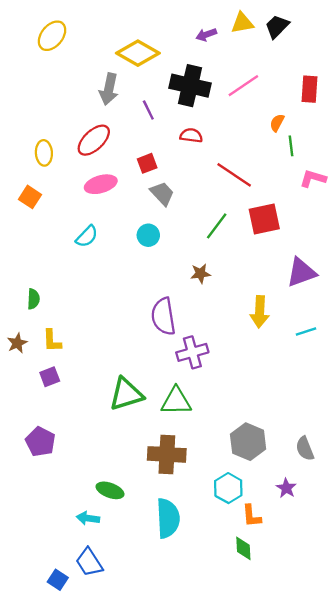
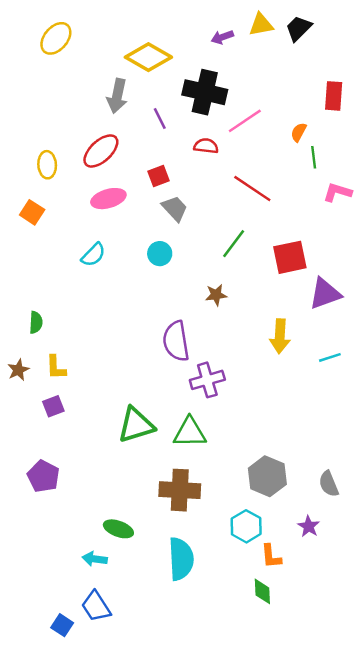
pink line: (243, 86) -> (245, 121), moved
red square: (264, 219) -> (290, 257), moved

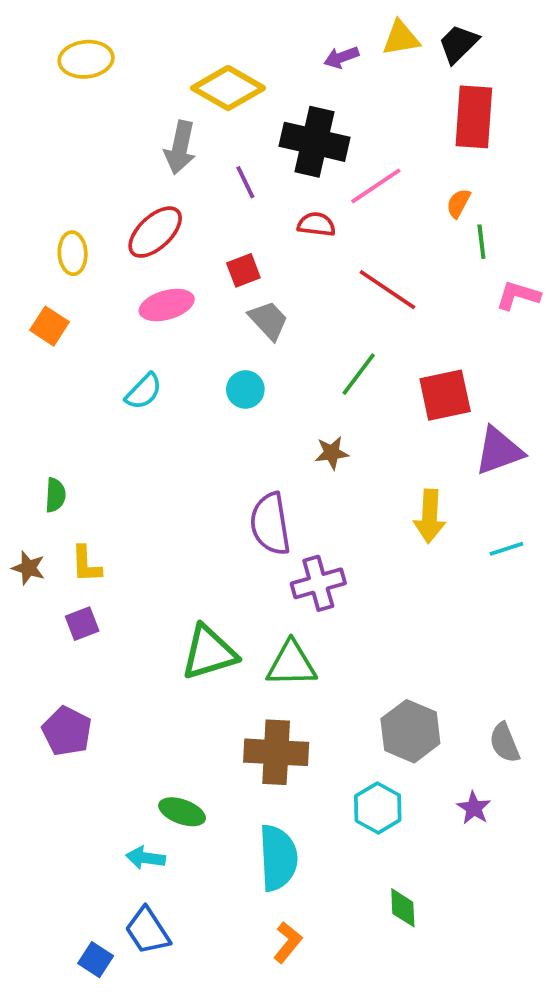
yellow ellipse: (56, 38) -> (86, 59), turned 44
red rectangle: (334, 96) -> (474, 117), moved, size x1.4
brown star: (18, 370) -> (28, 568), turned -30
orange L-shape: (271, 556) -> (288, 942), moved, turned -136

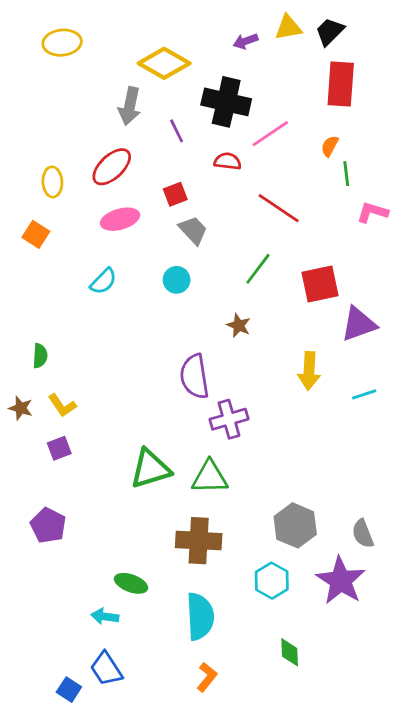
brown star: (332, 453) -> (239, 325), turned 30
yellow L-shape: (86, 564) -> (62, 405), turned -32
purple star: (474, 808) -> (341, 581), size x2.0

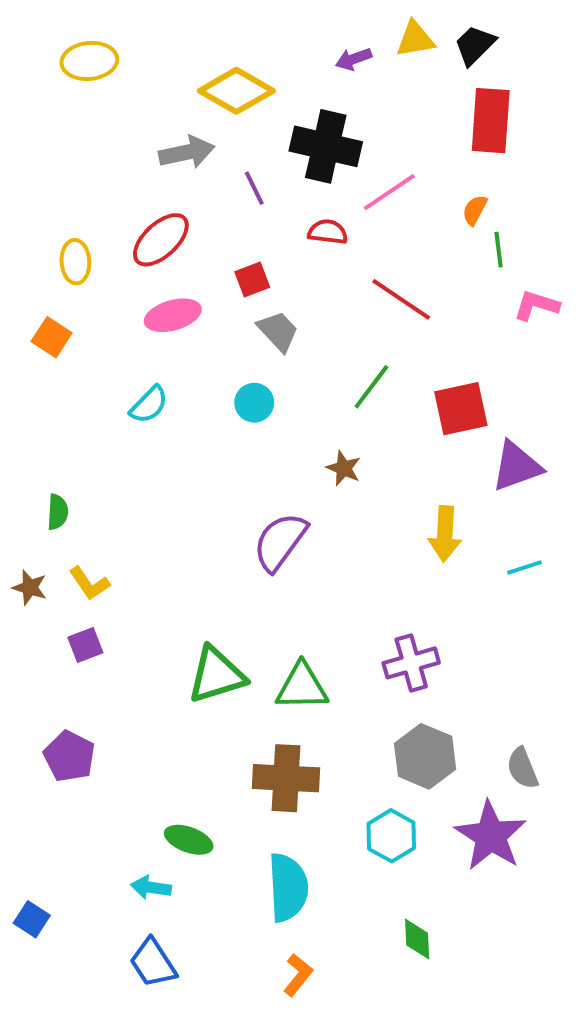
gray arrow: (130, 106) -> (187, 152), turned -114
purple semicircle: (194, 376) -> (280, 542), turned 45
purple cross: (229, 419) -> (411, 663), moved
blue square: (69, 690) -> (32, 919), moved

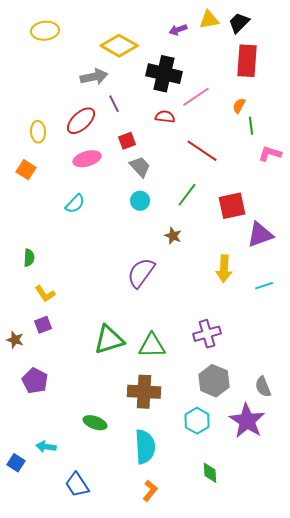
purple line: (254, 188) -> (114, 104), moved
cyan circle: (254, 403) -> (140, 201), moved
brown star: (30, 587) -> (15, 340), moved
cyan arrow: (151, 887) -> (46, 447), moved

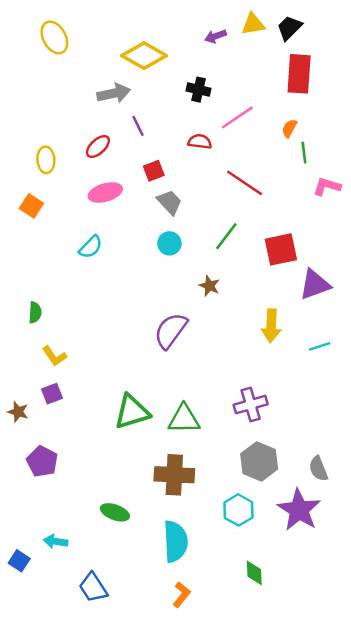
yellow ellipse: (45, 31) -> (54, 37), turned 68
black cross: (164, 74) -> (199, 90), size x0.6
red ellipse: (81, 121) -> (98, 146), size x0.7

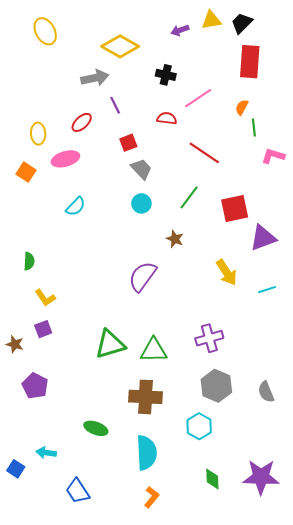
pink ellipse: (105, 193) -> (65, 159), moved
yellow arrow: (271, 326) -> (227, 272), turned -36
purple star: (299, 510) -> (261, 477), moved, turned -30

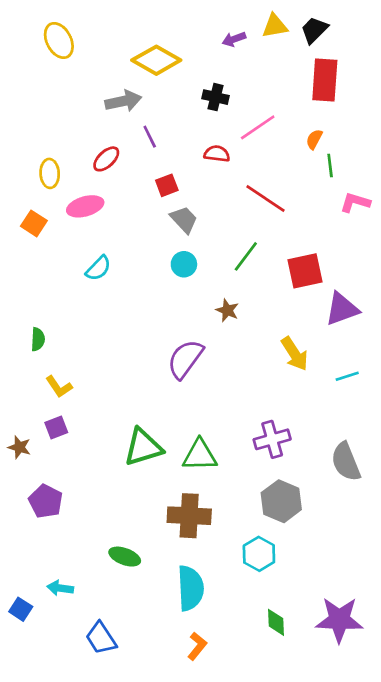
gray semicircle: (266, 392) -> (346, 462), moved, size x1.4

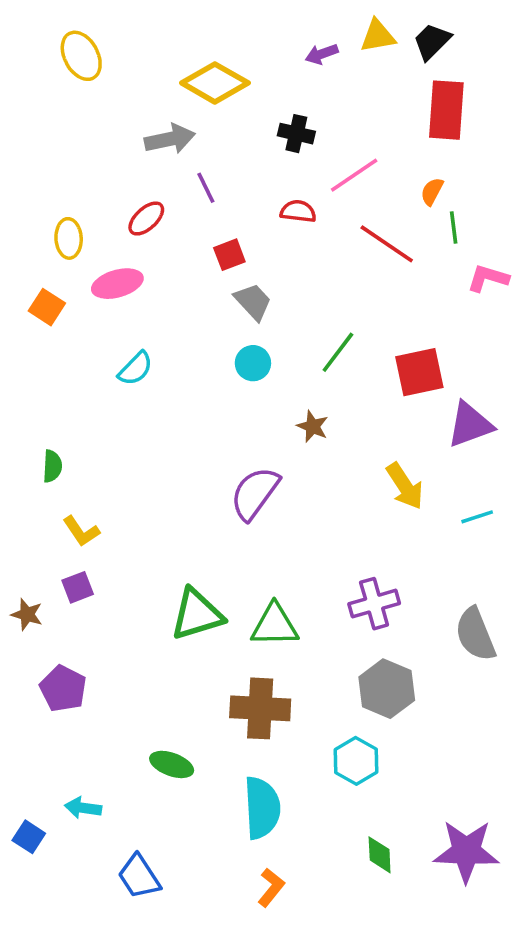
red line: (266, 198) -> (387, 244), moved

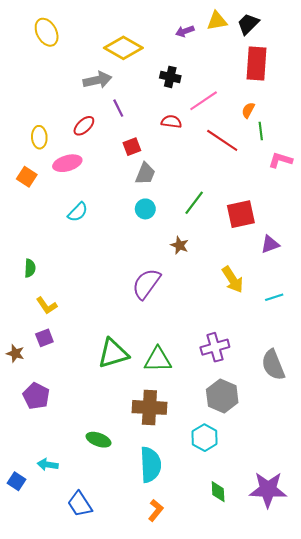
gray trapezoid: (253, 302) -> (145, 174), turned 65
purple triangle: (470, 425) -> (270, 244), size x0.7

